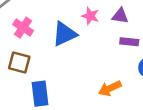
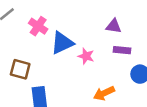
pink star: (90, 16) -> (86, 56), moved
pink cross: (23, 28) -> (38, 26), moved

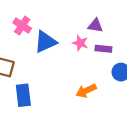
pink star: (86, 56) -> (80, 43), moved

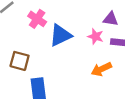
orange arrow: (86, 91) -> (101, 69), moved

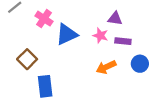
brown square: (20, 61) -> (27, 59), turned 30

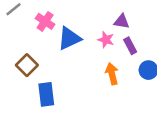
purple rectangle: (123, 41) -> (130, 46), turned 56
orange arrow: (106, 67) -> (112, 74), turned 102

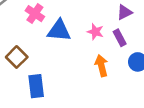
purple triangle: (122, 21) -> (124, 12), moved, turned -35
blue triangle: (69, 38) -> (59, 30), turned 30

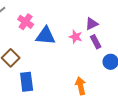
purple triangle: (124, 12) -> (92, 24), moved
orange arrow: (101, 66) -> (81, 86), moved

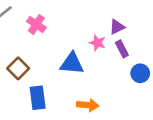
blue triangle: (46, 36) -> (72, 64), moved
orange arrow: (81, 86) -> (88, 105), moved, turned 108

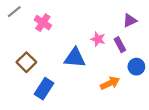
purple triangle: (117, 27) -> (130, 20), moved
blue rectangle: (38, 98) -> (44, 89), turned 40
orange arrow: (88, 105) -> (110, 83), moved, turned -30

